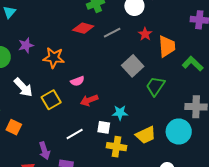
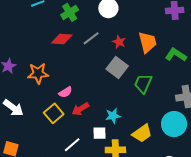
red star: (145, 34) -> (119, 42), moved
yellow square: (51, 100) -> (54, 113), moved

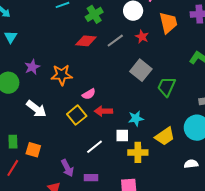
red star: (119, 42) -> (142, 37), moved
orange trapezoid: (147, 42) -> (168, 23), moved
red arrow: (80, 109) -> (103, 111), turned 30

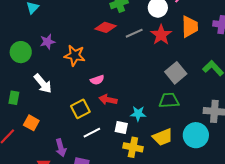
red star: (142, 37) -> (161, 35), size x1.5
gray square: (141, 70) -> (176, 73), moved
green trapezoid: (167, 87) -> (169, 100), moved, turned 50
yellow square: (77, 115) -> (80, 109), moved
green rectangle: (13, 142) -> (14, 98), moved

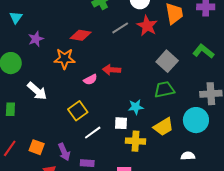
red diamond: (105, 27) -> (81, 35), moved
purple star: (47, 42) -> (36, 39), moved
red arrow: (108, 100) -> (112, 70), moved
orange square: (31, 123) -> (37, 147), moved

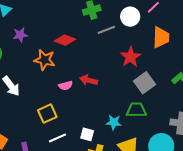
red star: (147, 26) -> (130, 57), moved
gray line: (120, 28) -> (106, 30), moved
cyan star: (136, 107) -> (114, 122), moved

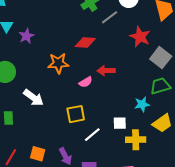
purple star: (20, 35) -> (26, 36), moved
red diamond: (65, 40) -> (85, 43), moved
yellow square: (47, 114) -> (76, 114), turned 30

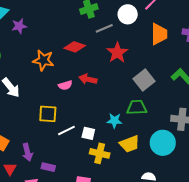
red star: (140, 37) -> (117, 53), moved
white line: (92, 135) -> (66, 131), moved

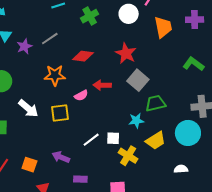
gray line: (104, 28) -> (50, 39), moved
gray square: (144, 80) -> (138, 80), moved
yellow square: (48, 114) -> (60, 113), moved
purple arrow: (27, 152) -> (61, 157), moved, turned 138
yellow cross: (100, 153) -> (128, 156), turned 30

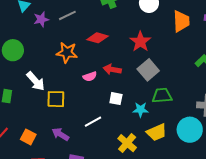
yellow square: (60, 113) -> (56, 99), moved
white square: (113, 138) -> (116, 99), moved

